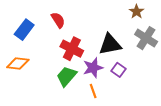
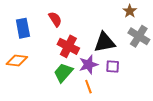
blue rectangle: (24, 30) -> (23, 28), turned -48
purple square: (118, 70) -> (113, 67), turned -32

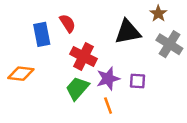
blue rectangle: (23, 28) -> (42, 34), moved
black triangle: (105, 42) -> (128, 32), moved

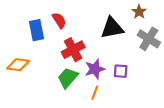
red cross: (83, 56) -> (73, 50), turned 35
orange line: (108, 106) -> (95, 93), turned 40

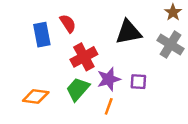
brown star: (139, 12) -> (173, 12), moved
orange diamond: (18, 65) -> (36, 97), moved

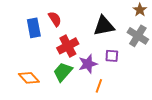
purple square: (138, 82) -> (112, 56), moved
orange diamond: (36, 97) -> (29, 78), turned 40
orange line: (109, 106) -> (99, 86), moved

